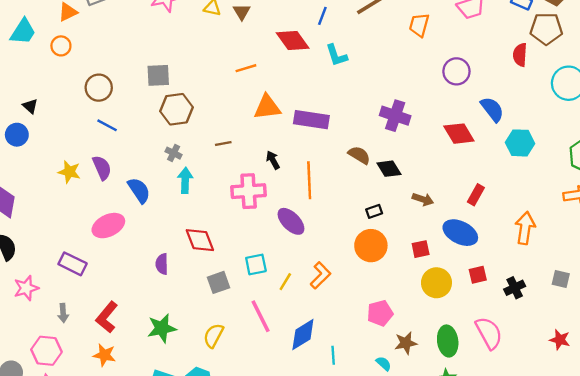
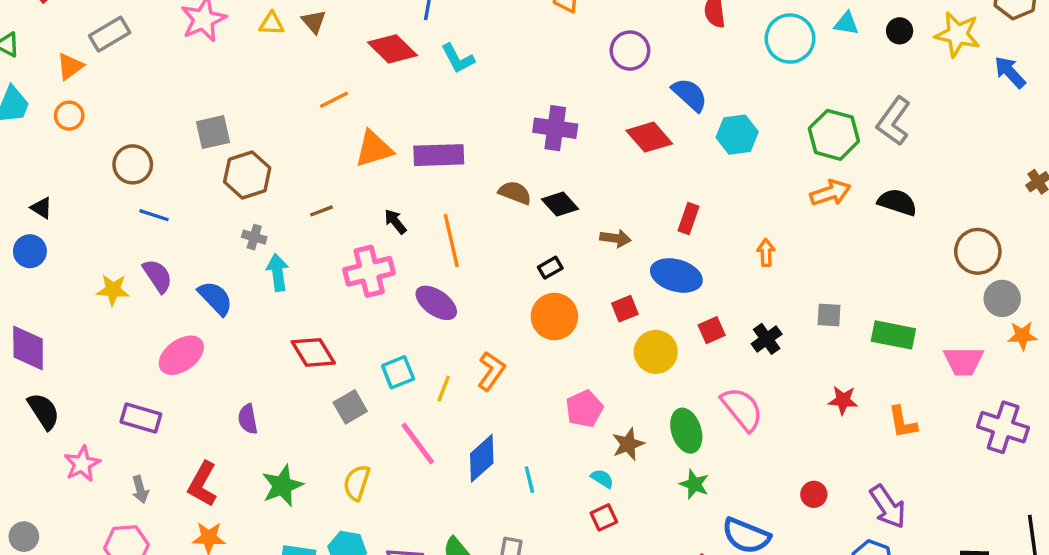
orange arrow: (525, 228) -> (766, 253), size x0.6
purple semicircle: (162, 264) -> (248, 419), moved

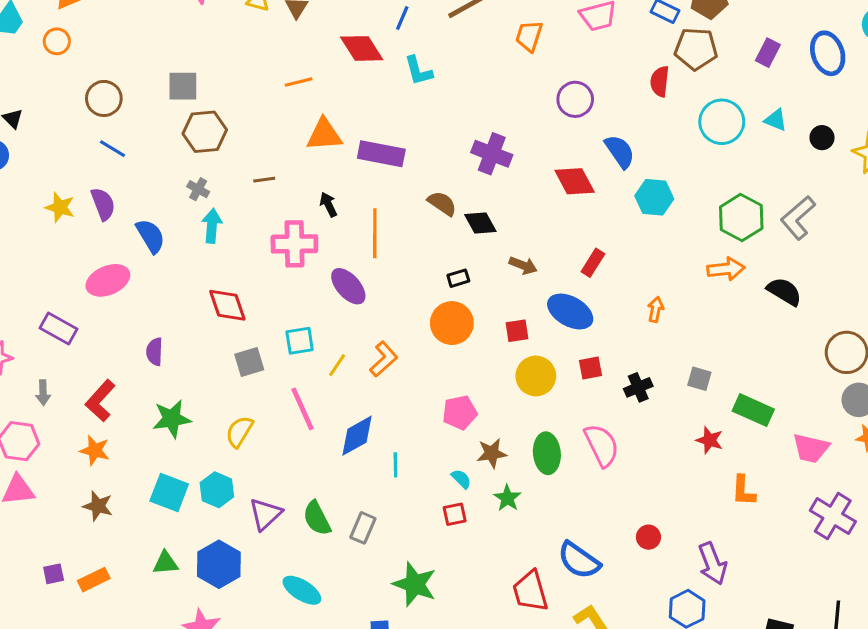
red star: (843, 400) -> (710, 440), moved
green star: (694, 484) -> (507, 498), moved

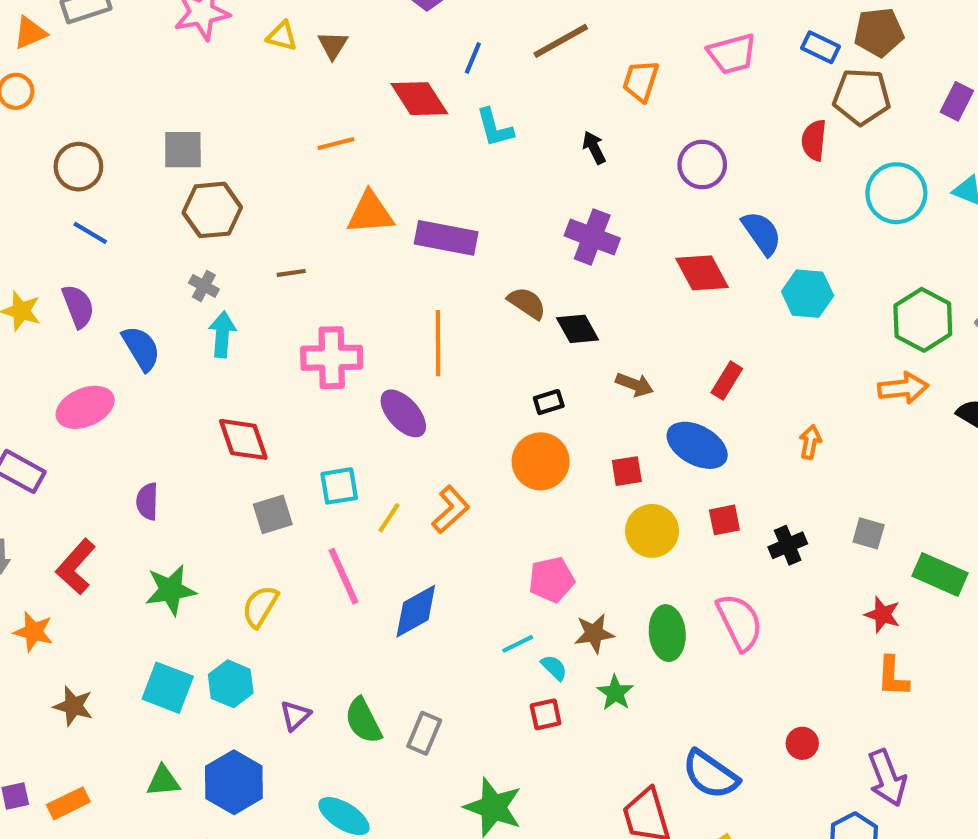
black arrow: (328, 205) -> (594, 148), moved
orange star: (95, 450) -> (34, 632), moved
cyan line: (395, 465) -> (518, 644), moved, turned 65
orange L-shape: (743, 491) -> (893, 676), moved
purple triangle: (265, 514) -> (295, 716), size x0.7

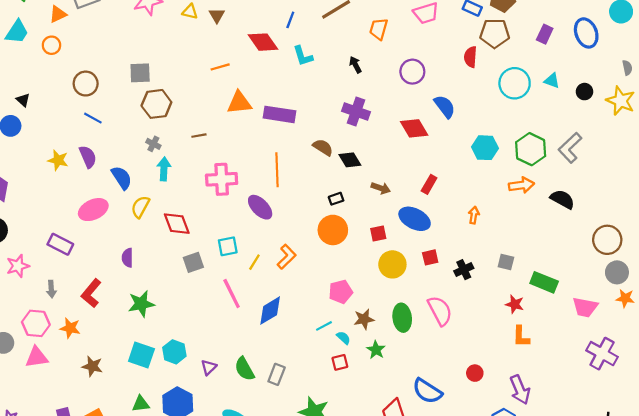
cyan hexagon: (808, 294) -> (485, 148), moved
yellow semicircle: (260, 606) -> (140, 207), moved

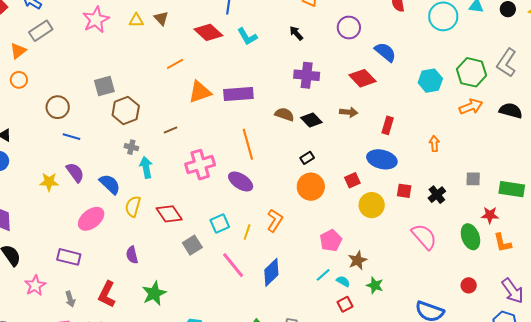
brown arrow: (381, 188) -> (349, 112), moved
red square: (430, 257) -> (404, 191), turned 35
green ellipse: (402, 318) -> (470, 237), moved

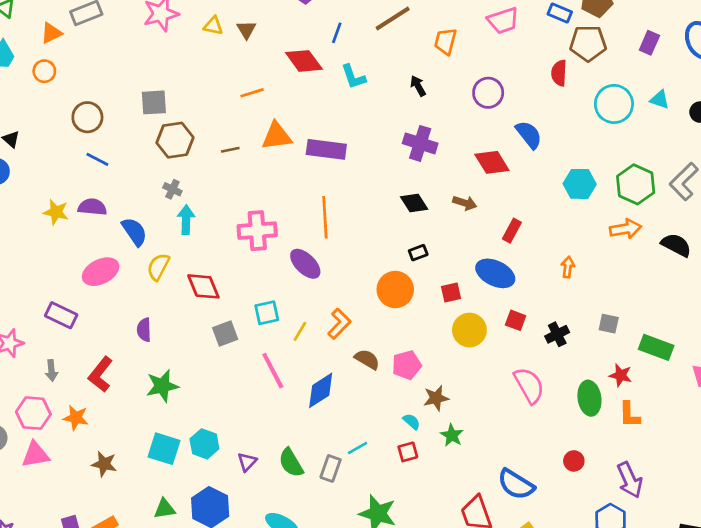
brown semicircle: (284, 114) -> (367, 359), moved
brown line: (170, 130) -> (230, 150), moved
black rectangle: (307, 158) -> (418, 253), moved
purple semicircle: (75, 172) -> (92, 207), turned -60
cyan line: (323, 275) -> (357, 448), moved

